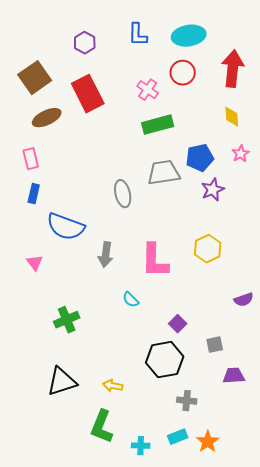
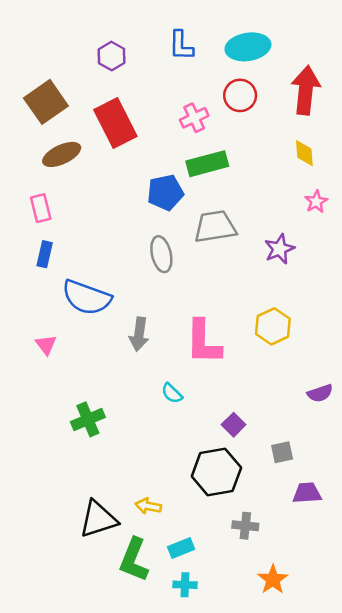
pink cross: (148, 90) -> (194, 118), turned 30
blue pentagon: (200, 158) -> (165, 192), moved
black triangle: (62, 382) -> (98, 519), moved
cyan rectangle: (178, 437) -> (181, 548), moved

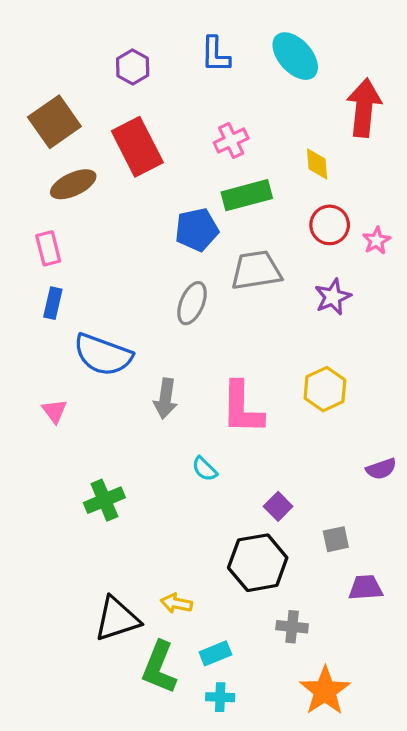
cyan ellipse: (248, 47) -> (295, 56), turned 57
red circle: (240, 95) -> (330, 225), moved
yellow diamond: (304, 153) -> (317, 164), moved
gray ellipse: (161, 254) -> (192, 303), turned 36
orange star: (273, 580) -> (325, 691), size x1.4

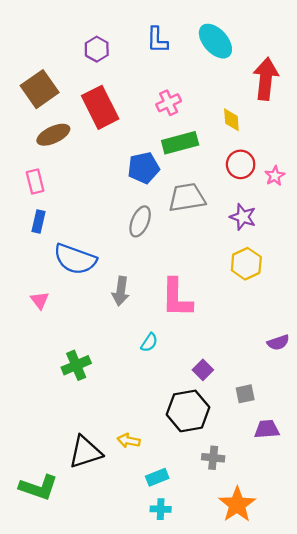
purple star: (333, 297) -> (243, 217), turned -30
yellow hexagon: (325, 389) -> (246, 264), moved
cyan semicircle: (205, 469) -> (149, 342), turned -102
green L-shape: (159, 667) -> (39, 487), moved, turned -93

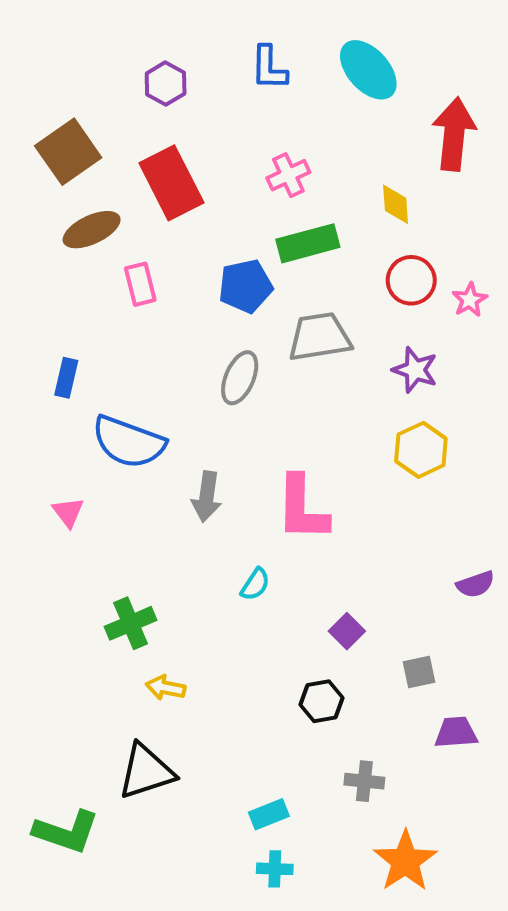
pink rectangle: (35, 182) -> (140, 284), moved
black hexagon: (188, 411) -> (322, 701), size x0.6
yellow arrow: (129, 441) -> (166, 688), moved

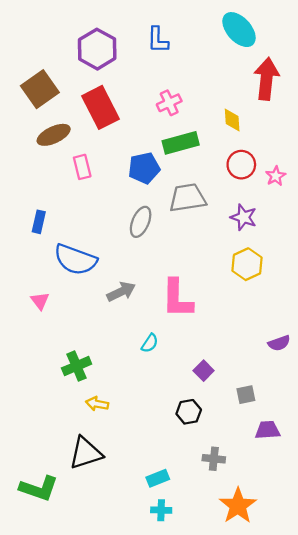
cyan ellipse: (368, 70) -> (239, 30), moved
purple hexagon: (166, 83) -> (97, 49), size x1.6
gray arrow: (207, 497) -> (121, 292), turned -124

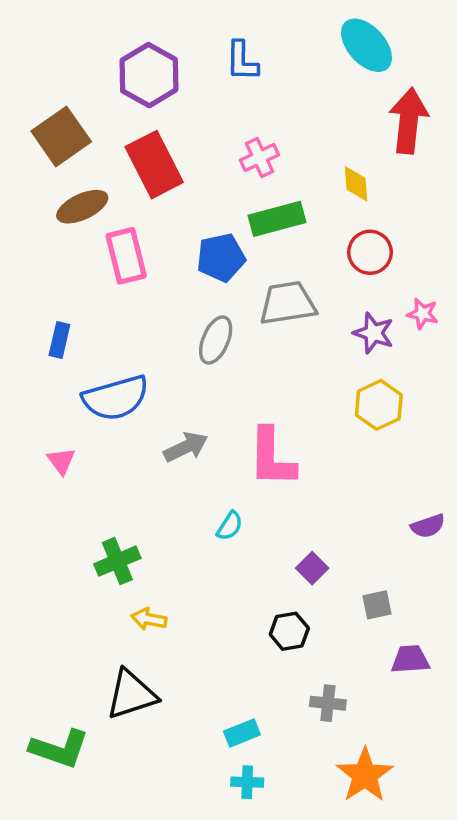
pink rectangle: (82, 167) -> (126, 256), size x1.4
pink star: (276, 176) -> (423, 314), moved, turned -30
blue semicircle: (75, 260) -> (116, 398), turned -36

